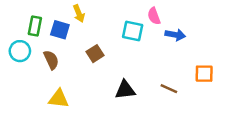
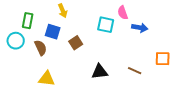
blue square: (60, 30) -> (53, 32), moved

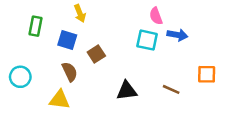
cyan square: (106, 25) -> (147, 40), moved
cyan circle: (16, 41) -> (20, 77), moved
brown semicircle: (41, 48) -> (70, 72), moved

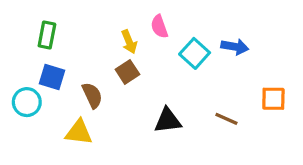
yellow arrow: (80, 13) -> (129, 42), moved
pink semicircle: (156, 16) -> (159, 27), moved
blue square: (67, 40) -> (52, 77), moved
cyan square: (147, 40) -> (195, 53), turned 30

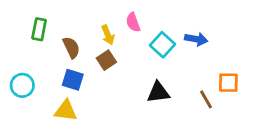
blue square: (52, 77) -> (73, 80), moved
brown semicircle: (92, 95) -> (71, 48), moved
brown line: (226, 119) -> (206, 99), moved, turned 36
black triangle: (168, 121) -> (158, 92), moved

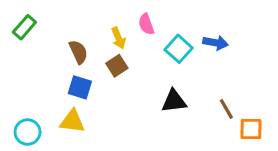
green rectangle: (39, 29) -> (24, 27), moved, turned 30
orange square: (228, 83) -> (251, 129), moved
cyan circle: (22, 85) -> (28, 132), moved

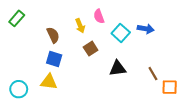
brown square: (117, 66) -> (91, 49), moved

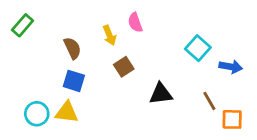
blue arrow: (146, 29) -> (231, 67), moved
cyan square: (121, 33) -> (198, 48), moved
cyan circle: (19, 89) -> (37, 114), moved

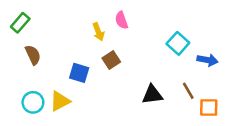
brown semicircle: (72, 48) -> (33, 55), moved
blue square: (74, 81) -> (79, 73), moved
black triangle: (161, 94) -> (152, 95), moved
yellow triangle: (67, 112) -> (60, 101), turned -35

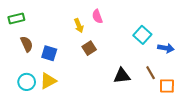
green rectangle: (20, 23) -> (16, 18), turned 35
blue square: (79, 73) -> (49, 53), moved

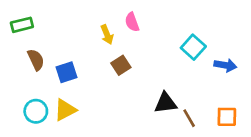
blue square: (49, 53) -> (67, 72), turned -35
brown line: (151, 73) -> (189, 118), moved

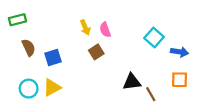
pink semicircle: (132, 22) -> (105, 30), moved
orange square: (227, 117) -> (180, 80), moved

